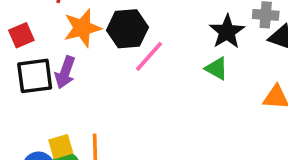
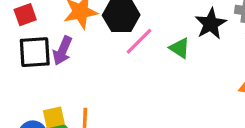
green triangle: (217, 68) -> (180, 48), moved

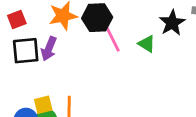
pink line: (139, 41) -> (113, 39), turned -70

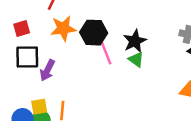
black star: (172, 23) -> (135, 41), moved
purple arrow: (49, 49) -> (47, 70), moved

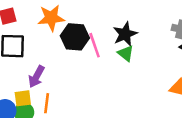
black hexagon: (94, 33) -> (75, 37), moved
purple arrow: (47, 70) -> (36, 77), moved

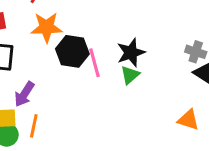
green triangle: (126, 53) -> (130, 75), turned 36

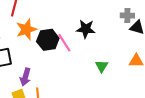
black star: (131, 53) -> (86, 29), turned -30
green triangle: (130, 75) -> (102, 66), moved

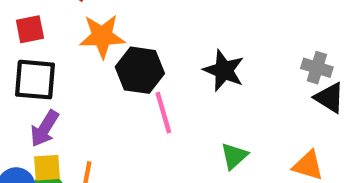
pink line: (64, 43) -> (163, 113), moved
purple arrow: (25, 77) -> (45, 128), moved

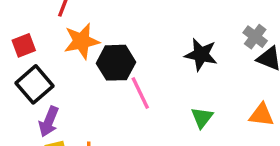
gray cross: (317, 68) -> (255, 37), turned 30
black star: (224, 70) -> (201, 55), moved
black square: (35, 80) -> (35, 84), turned -36

